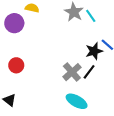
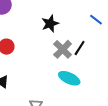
black star: (94, 51) -> (50, 24), moved

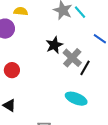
gray cross: (63, 49) -> (72, 58), moved

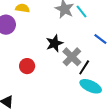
red circle: (12, 70) -> (27, 66), moved
cyan ellipse: (76, 99) -> (91, 86), moved

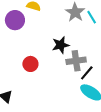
gray cross: (72, 57) -> (76, 61), turned 30

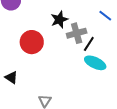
red circle: (30, 64) -> (32, 42), size x1.5

